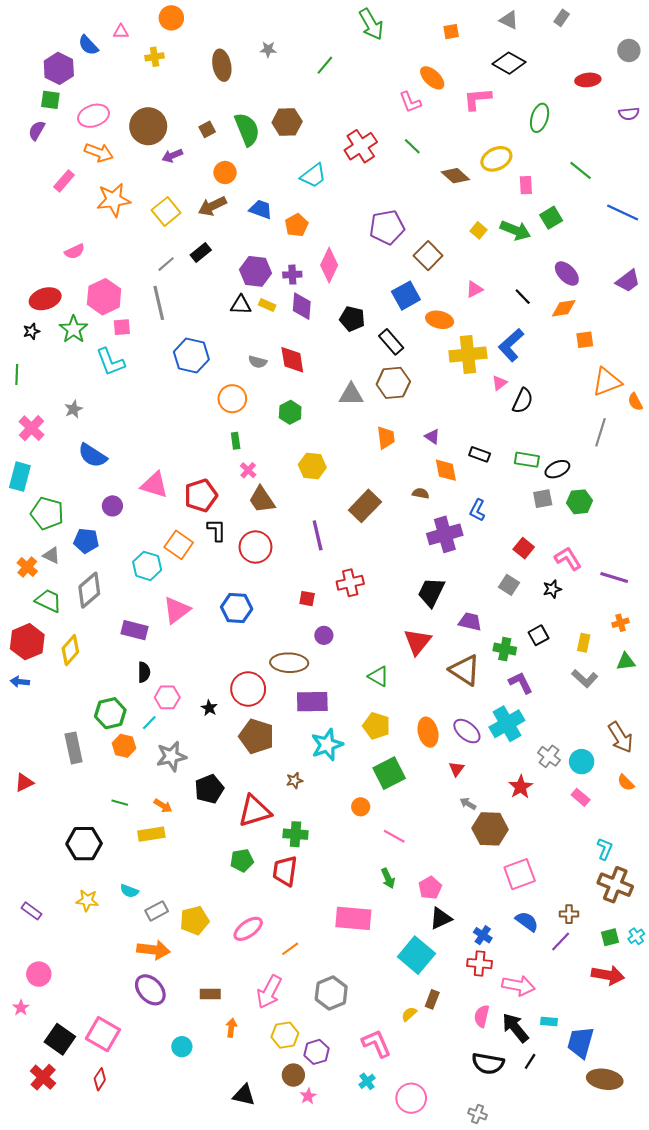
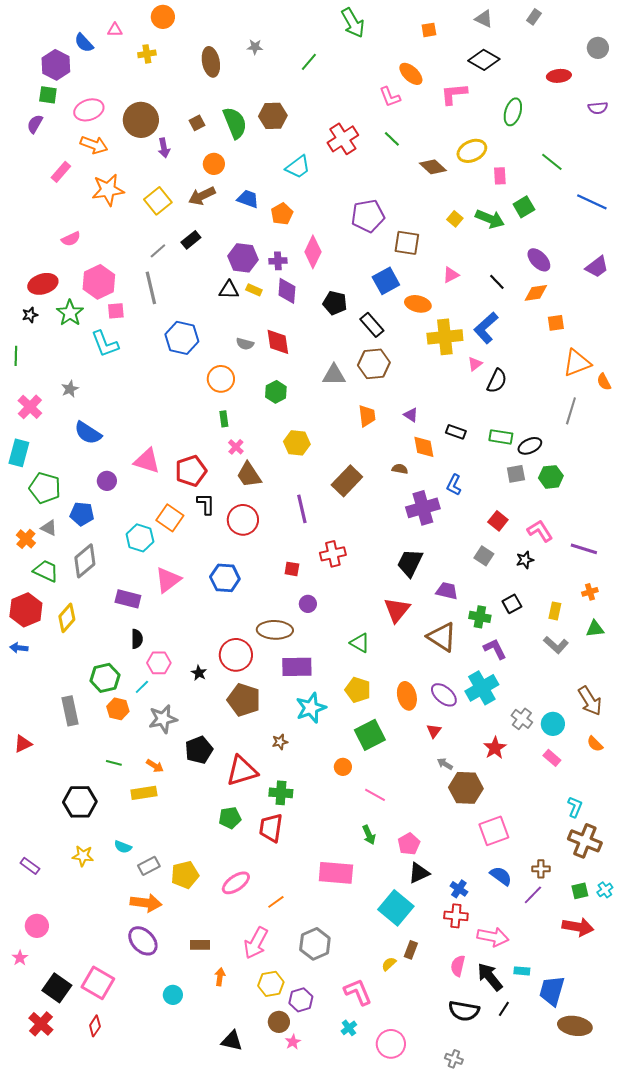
purple arrow: (172, 156) -> (164, 148), turned -78
brown square: (428, 256) -> (407, 243), turned -36

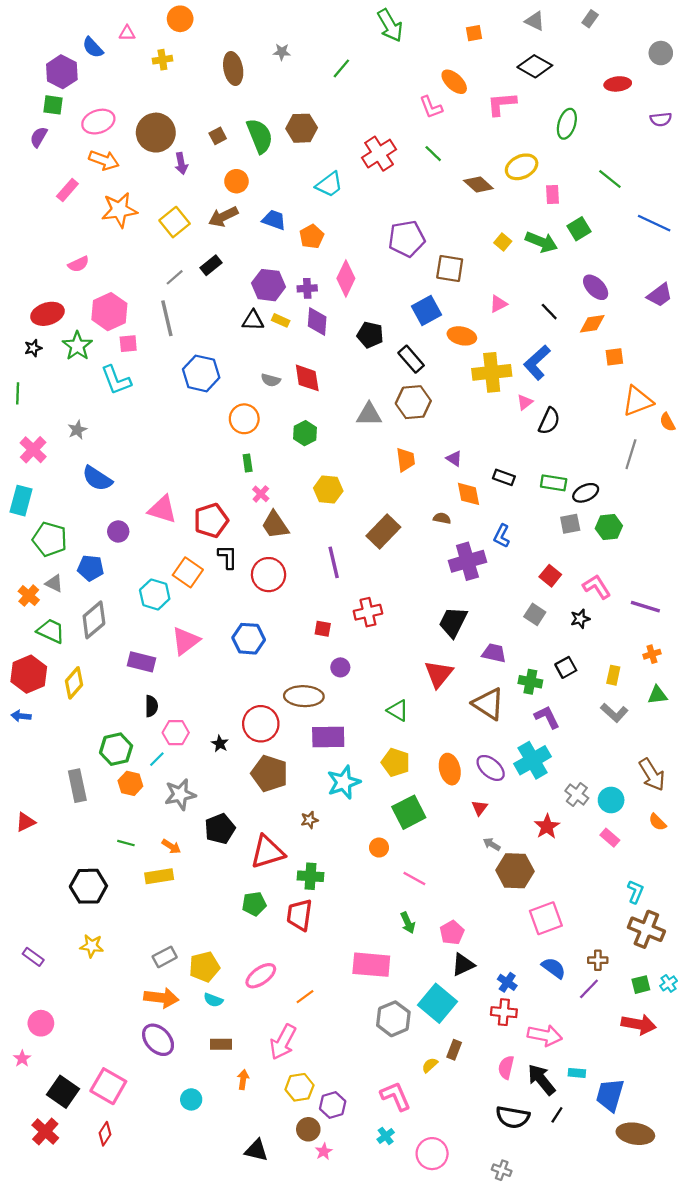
cyan semicircle: (123, 847) -> (213, 1000), moved
gray hexagon: (315, 944) -> (393, 1019), moved

